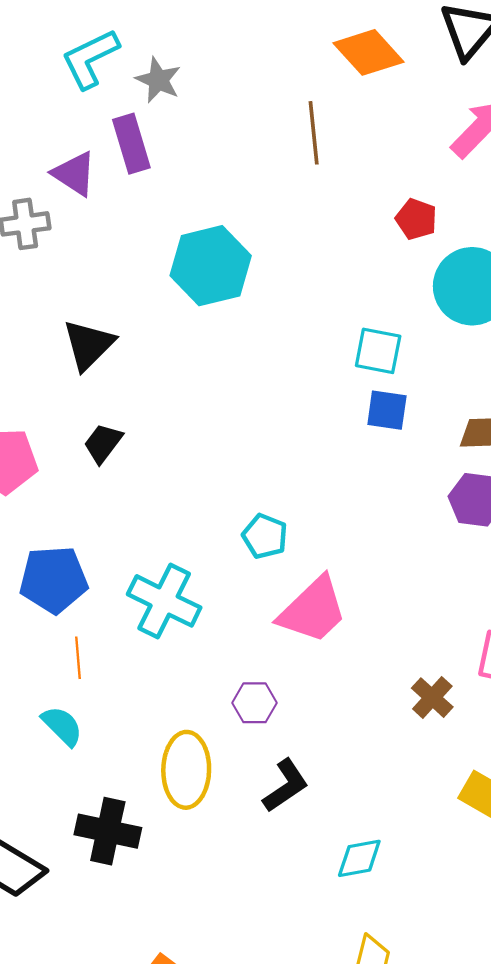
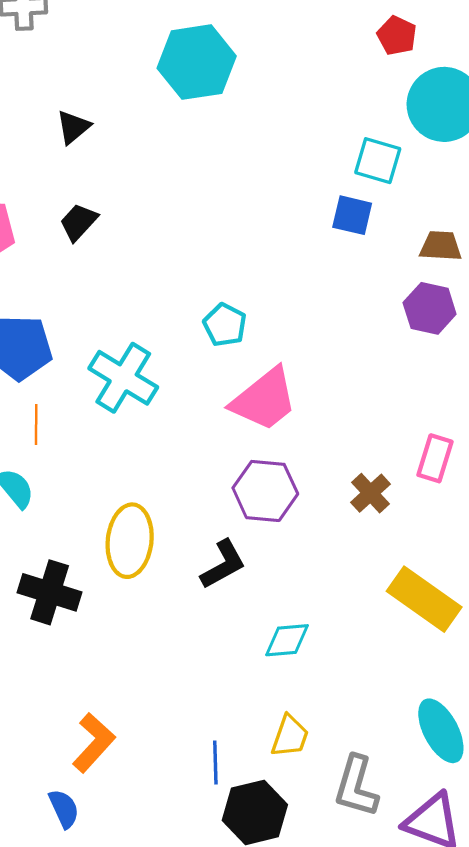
black triangle: (89, 345) -> (73, 127), size x0.7
cyan square: (378, 351) -> (378, 161), moved
purple hexagon: (255, 703) -> (265, 491), moved, size x1.5

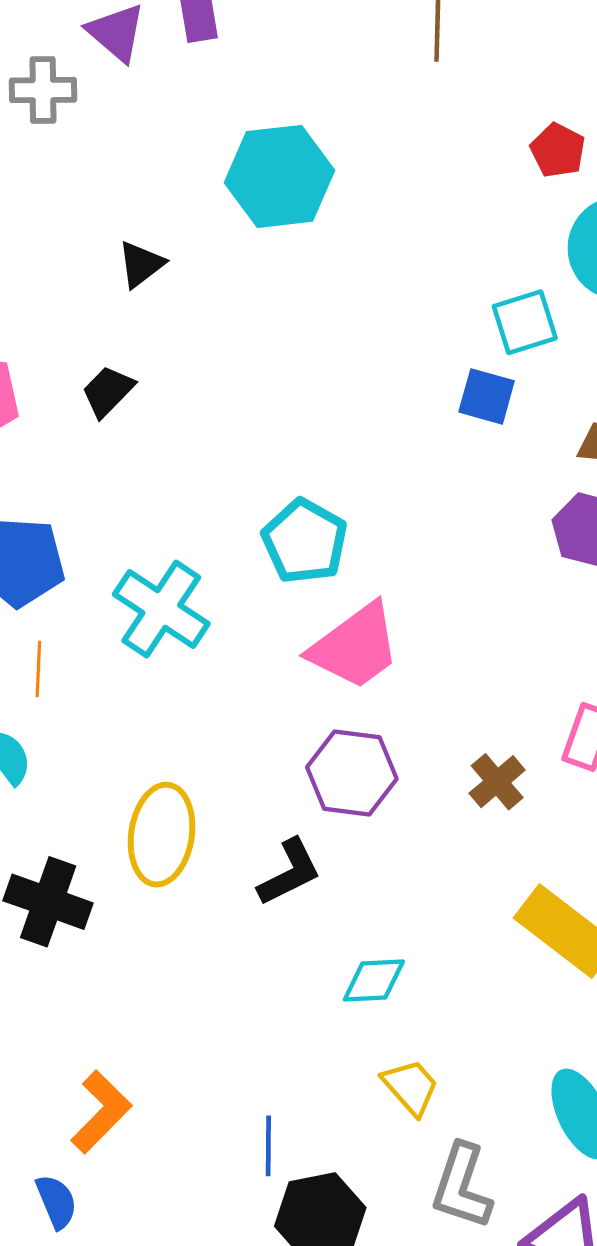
black triangle: (73, 127) -> (141, 264), moved
cyan square: (378, 161) -> (525, 322), turned -36
cyan pentagon: (225, 325) -> (305, 541), size x1.4
yellow trapezoid: (290, 736) -> (411, 1087), moved, turned -63

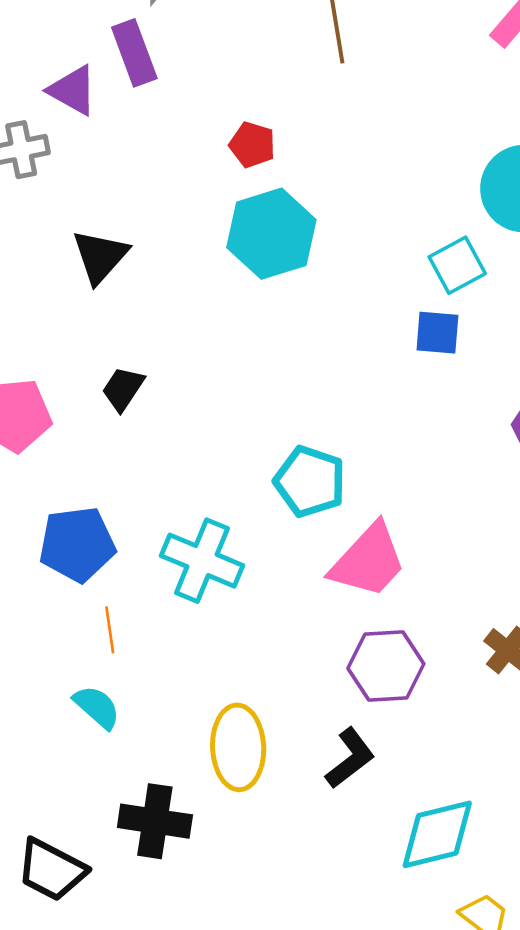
red pentagon: (558, 150) -> (252, 145), moved
cyan hexagon: (280, 176) -> (271, 234), moved
black triangle: (141, 264) -> (100, 256), moved, size x1.4
cyan diamond: (374, 981) -> (437, 834), size x1.5

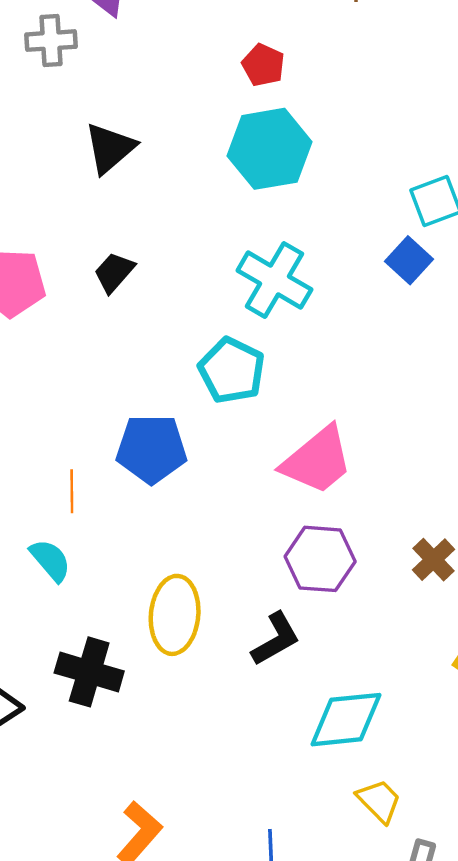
blue square: (437, 333) -> (409, 260), turned 30
cyan pentagon: (310, 482) -> (232, 370), moved
blue pentagon: (77, 544) -> (152, 449), moved
cyan cross: (202, 561) -> (274, 280), moved

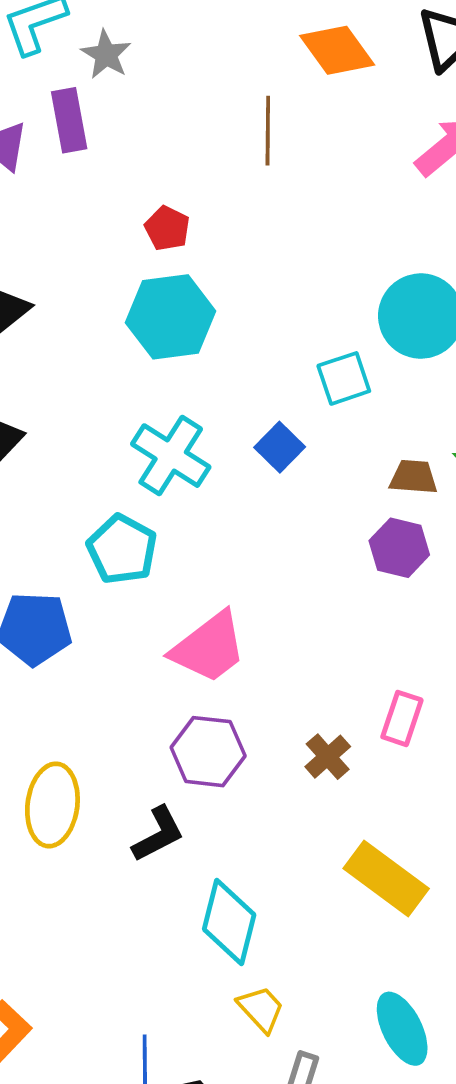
blue square: (409, 260) -> (280, 447), moved
cyan diamond: (346, 720) -> (229, 922), turned -72

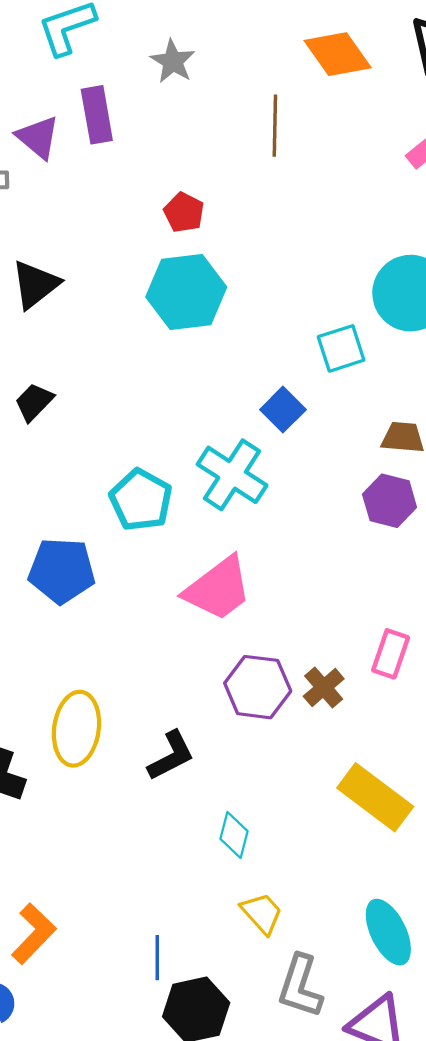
gray star: (106, 55) -> (173, 61), moved
cyan cross: (171, 456) -> (232, 475), moved
purple hexagon: (208, 752) -> (258, 687), moved
cyan diamond: (229, 922) -> (234, 835), size x0.6

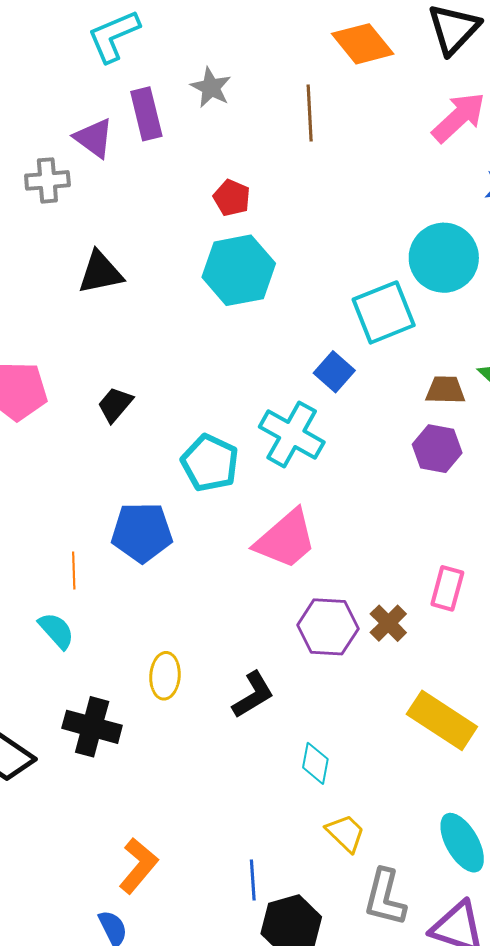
gray star: (173, 61) -> (211, 87), moved
black triangle: (35, 284) -> (100, 273), turned 30
cyan square: (341, 348) -> (384, 312), size x1.4
black trapezoid: (34, 402) -> (115, 405), moved
yellow ellipse: (76, 729) -> (165, 676), size x0.7

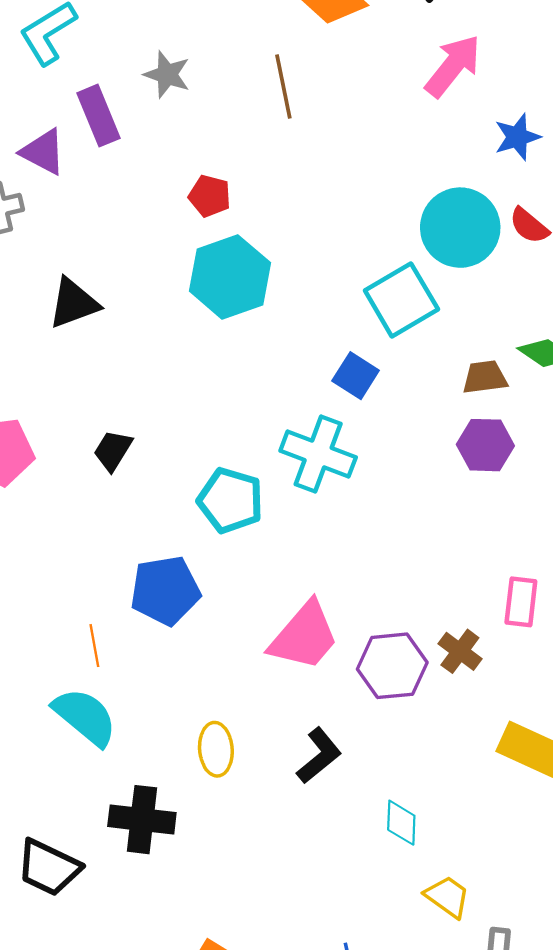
pink trapezoid: (286, 539) -> (304, 636), moved
cyan semicircle: (56, 631) -> (85, 717), size x1.5

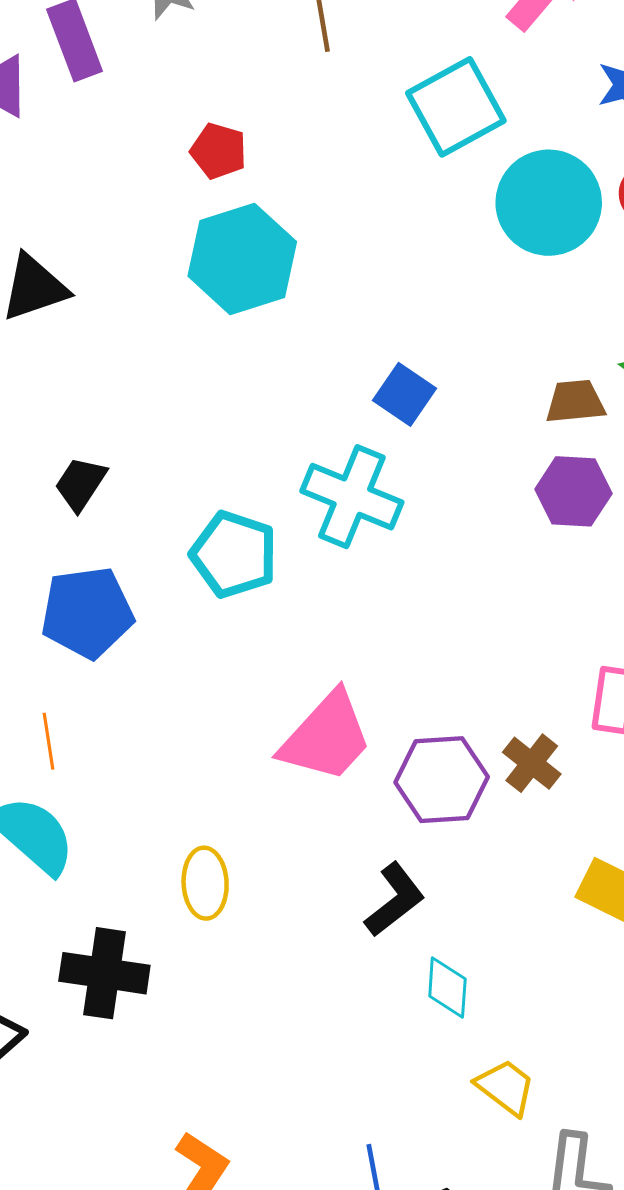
cyan square: (401, 300) -> (456, 107), moved
blue pentagon: (165, 591) -> (87, 613), moved
black L-shape: (319, 756) -> (395, 900), moved

